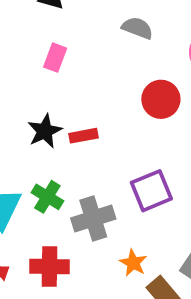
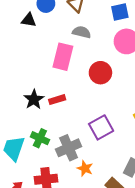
pink rectangle: (55, 58) -> (63, 57), moved, size x1.6
orange star: (133, 263) -> (85, 168), moved

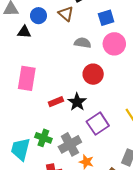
gray semicircle: (82, 32) -> (83, 43), moved
pink rectangle: (63, 57) -> (27, 78), moved
black star: (34, 99) -> (77, 102), moved

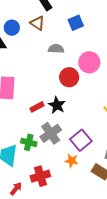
pink circle: (114, 44) -> (89, 62), moved
purple square: (98, 124) -> (81, 140), moved
gray cross: (70, 144) -> (51, 133), moved

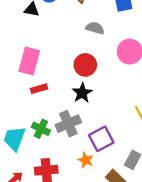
red circle: (69, 77) -> (85, 65), moved
red rectangle: (37, 107) -> (39, 89), moved

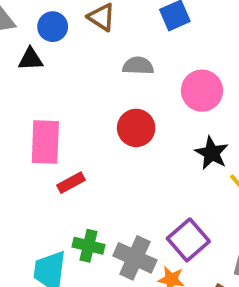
black star: (82, 93) -> (212, 153), moved
gray cross: (68, 124) -> (135, 258), moved, turned -30

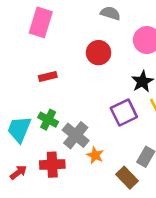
pink rectangle: (45, 142) -> (41, 22), moved
purple square: (188, 240) -> (124, 112), moved

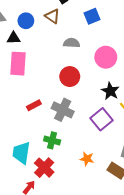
green cross: (48, 120) -> (52, 140), moved
gray cross: (76, 135) -> (63, 110), moved
red cross: (52, 165) -> (44, 168), moved, turned -30

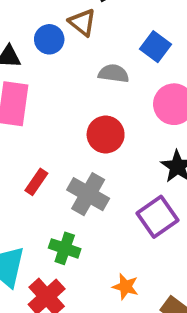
blue square: (92, 16) -> (156, 47), moved, turned -35
blue circle: (26, 21) -> (49, 39), moved
red rectangle: (34, 105) -> (36, 182), turned -32

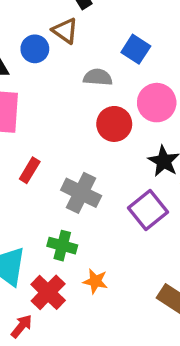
red circle: (106, 135) -> (114, 124), moved
red rectangle: (36, 182) -> (30, 170), moved
orange star: (125, 287) -> (95, 281), moved

